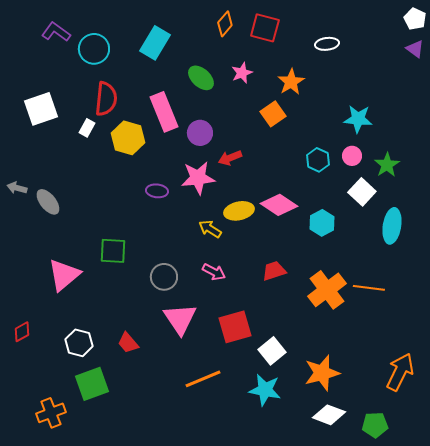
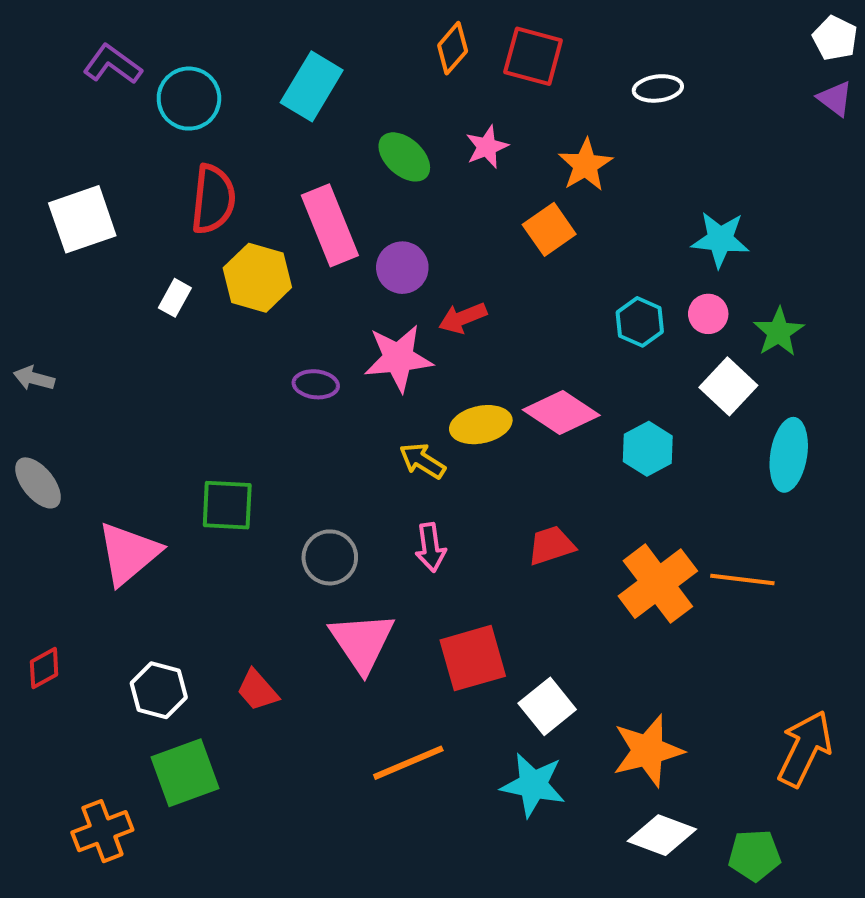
white rectangle: (87, 128) -> (175, 298), moved
gray ellipse: (48, 202) -> (38, 483), moved
pink arrow: (214, 272) -> (430, 547), turned 55

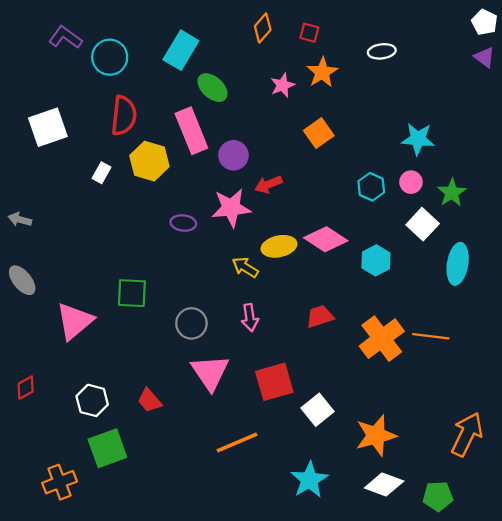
red square: (533, 56) -> (309, 33), size x0.6
green ellipse: (404, 157) -> (212, 88), moved
orange star: (585, 165) -> (322, 72), moved
cyan star: (533, 785) -> (309, 480), moved, turned 30

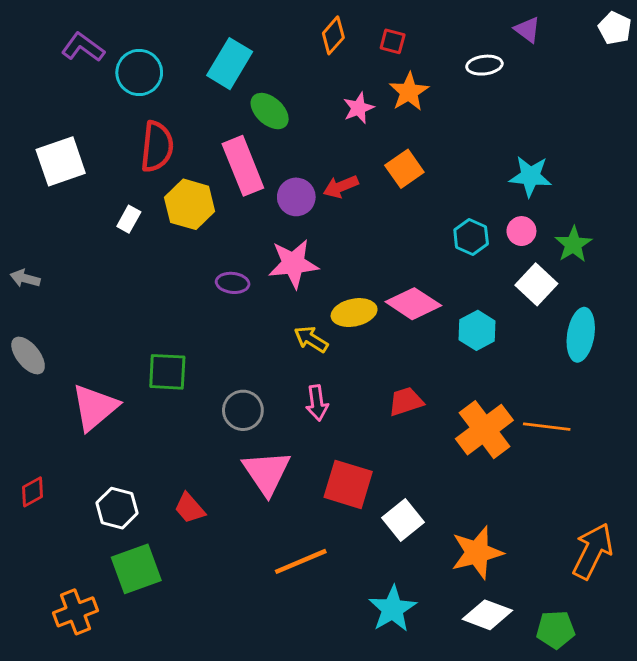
purple triangle: (484, 57) -> (527, 30), moved
red arrow: (269, 184) -> (341, 187), moved
red square: (274, 382) -> (348, 484), turned 33

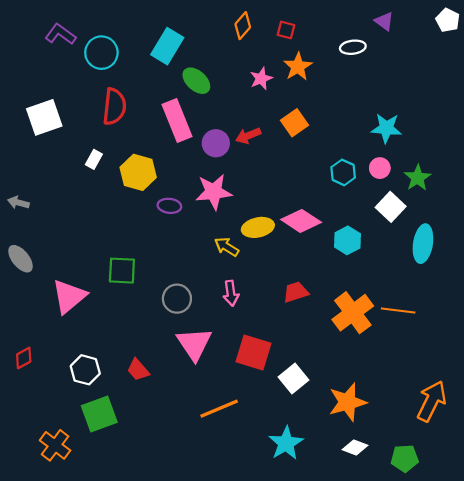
yellow hexagon: (190, 204) -> (138, 172), moved
orange cross: (75, 612) -> (55, 445), turned -32
white diamond: (487, 615) -> (355, 448), size x0.7

